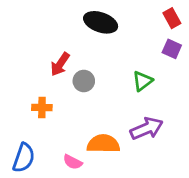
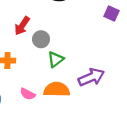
green triangle: (142, 81) -> (56, 59), moved
pink semicircle: (73, 162) -> (28, 94), moved

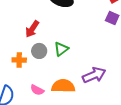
gray circle: (41, 39) -> (39, 51), moved
green triangle: (56, 59) -> (61, 49), moved

